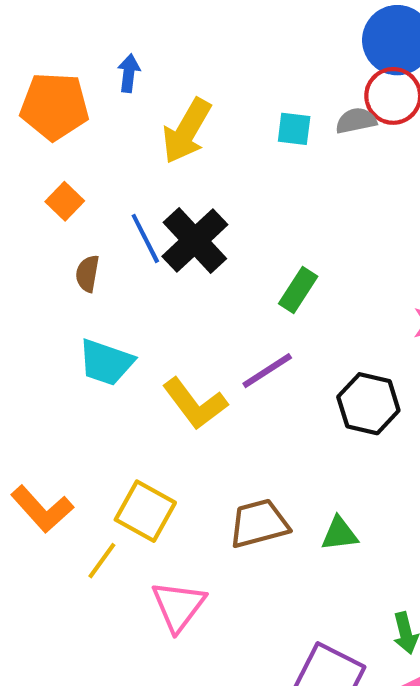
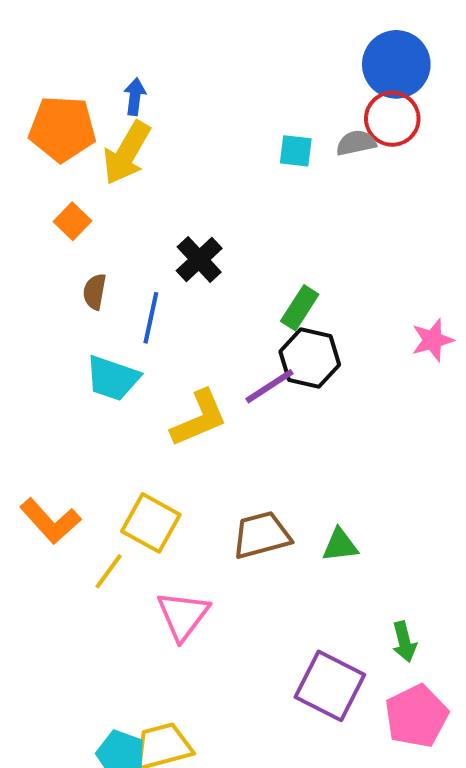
yellow arrow: (187, 131) -> (127, 153), moved
blue line: (145, 238) -> (151, 318), moved, turned 39
black cross: (195, 241) -> (199, 259), size x0.7
yellow L-shape: (195, 404) -> (199, 418), turned -76
black hexagon: (368, 404) -> (310, 358), moved

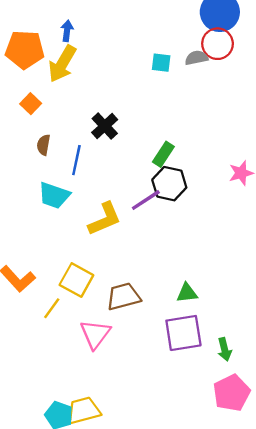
brown trapezoid: (262, 535) -> (123, 296), moved
purple square: (330, 686) -> (183, 333), moved, turned -36

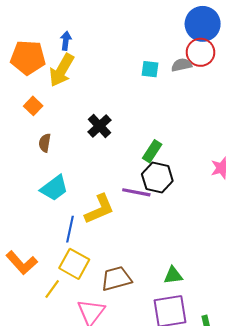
blue line: (76, 160) -> (70, 229), moved
cyan trapezoid: (54, 195) -> (54, 188), turned -56
purple line: (146, 200) -> (136, 192), turned 44

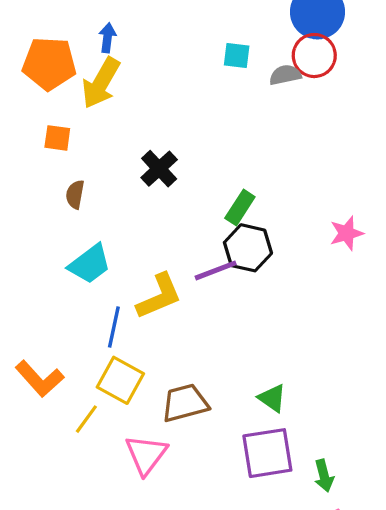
cyan square: (150, 69) -> (237, 56), moved
orange square: (33, 106) -> (57, 138), turned -36
purple line: (136, 192) -> (216, 270), turned -32
green triangle: (173, 275) -> (272, 398), turned 42

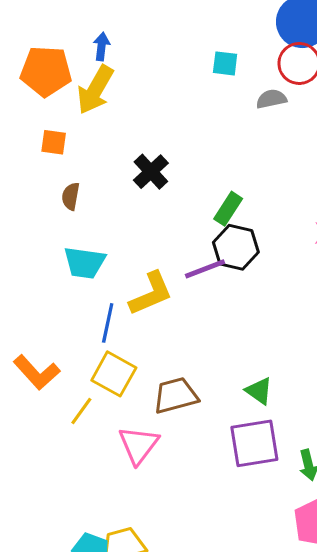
gray semicircle: (285, 75) -> (271, 99), moved
cyan trapezoid: (90, 264) -> (85, 263), turned 45

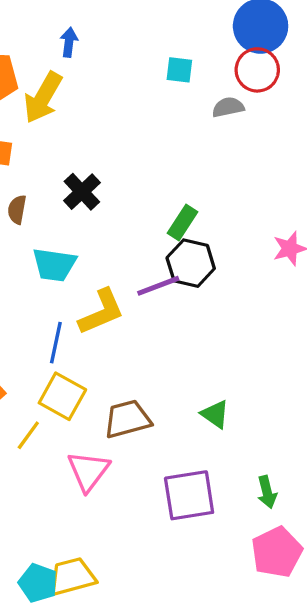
blue arrow: (101, 46) -> (69, 42), moved
black cross: (151, 172) -> (82, 192), moved
cyan trapezoid: (85, 263) -> (54, 265), moved
purple square: (254, 443) -> (189, 495), moved

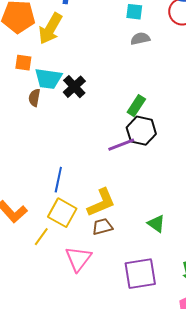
gray semicircle: (228, 107) -> (140, 39), moved
cyan trapezoid: (54, 265) -> (48, 79), moved
yellow L-shape: (101, 312) -> (101, 203), moved
brown trapezoid: (127, 419) -> (102, 227), size x0.7

